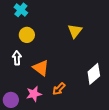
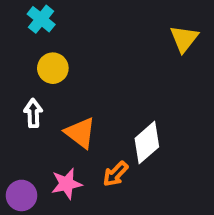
yellow triangle: (75, 31) -> (184, 39), moved
white diamond: (94, 74) -> (147, 143), moved

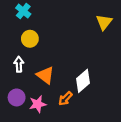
purple circle: (21, 195) -> (17, 97), moved

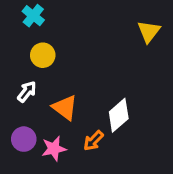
white arrow: (19, 64) -> (27, 92), turned 40

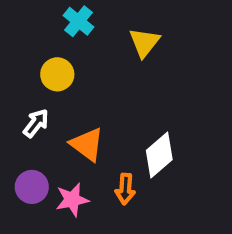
cyan cross: (33, 16) -> (79, 21), moved
yellow triangle: (149, 31) -> (144, 42), moved
orange arrow: (93, 141) -> (125, 189), turned -40

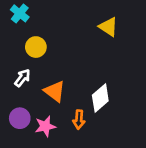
cyan cross: (79, 21) -> (20, 13), moved
yellow triangle: (144, 42) -> (108, 27), moved, turned -35

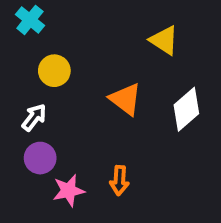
orange triangle: (55, 91) -> (125, 99), moved
white diamond: (100, 98) -> (186, 109), moved
purple circle: (20, 118) -> (40, 158), moved

